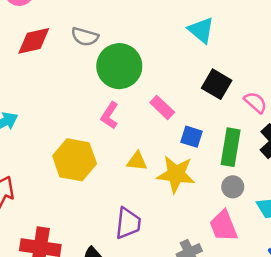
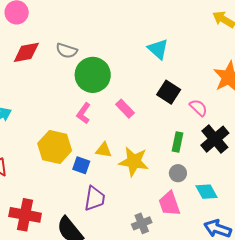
blue square: (192, 137) -> (81, 165), moved
green rectangle: (231, 147) -> (177, 142), size x0.7

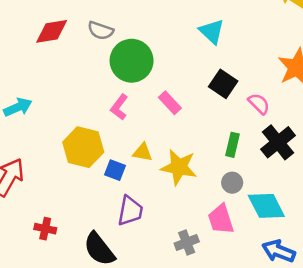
cyan diamond: (207, 192) -> (266, 206), size x1.4
red cross: (25, 215) -> (45, 229), size x0.6

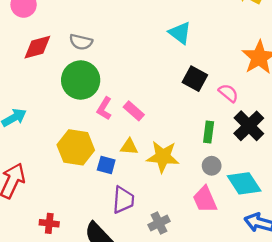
green circle: (132, 61) -> (81, 80), moved
pink rectangle: (170, 103) -> (134, 111), moved
gray cross: (187, 243) -> (159, 223), moved

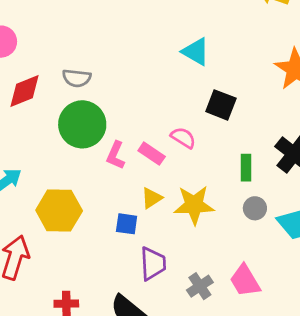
pink semicircle: (228, 93) -> (183, 138), moved
yellow hexagon: (76, 147) -> (59, 210), moved
yellow triangle: (129, 147) -> (152, 198), turned -30
pink trapezoid: (205, 199) -> (245, 281), moved

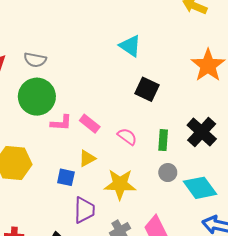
pink semicircle: (183, 138) -> (127, 137), moved
pink L-shape: (116, 155) -> (61, 123), turned -115
yellow star: (194, 205) -> (120, 184), moved

